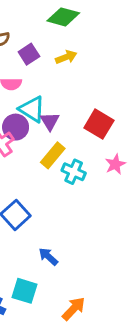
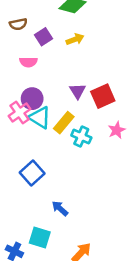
cyan triangle: (32, 109) -> (40, 118), moved
purple triangle: (50, 121) -> (78, 91), moved
red square: (99, 124) -> (103, 96), turned 35

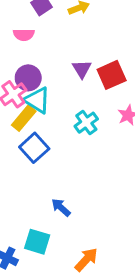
yellow rectangle: (64, 123) -> (24, 118), moved
cyan cross: (81, 136) -> (86, 123), turned 30
blue square: (32, 173) -> (34, 148), moved

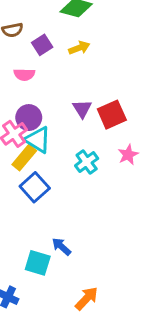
cyan square: (37, 242) -> (38, 263), moved

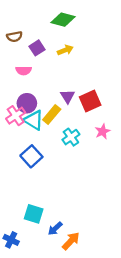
yellow rectangle: (24, 158) -> (52, 115), moved
blue arrow: (61, 247) -> (55, 229), moved, turned -84

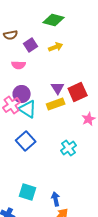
yellow rectangle: (52, 115) -> (56, 104), moved, turned 30
cyan cross: (71, 137) -> (69, 148), moved
blue arrow: (55, 229) -> (56, 199), moved, turned 120

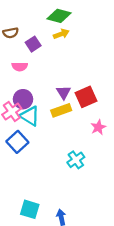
yellow arrow: (56, 47) -> (61, 34), moved
blue square: (26, 141) -> (17, 142), moved

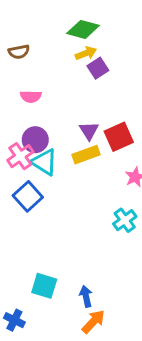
purple square: (33, 44) -> (98, 68), moved
cyan cross: (76, 160) -> (125, 220), moved

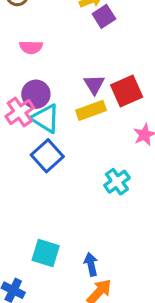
blue square: (28, 196) -> (47, 156), moved
cyan cross: (125, 220) -> (117, 182), moved

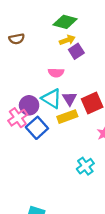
pink semicircle: (31, 47) -> (56, 73), moved
cyan triangle: (46, 118) -> (52, 99), moved
blue square: (47, 156) -> (37, 128), moved

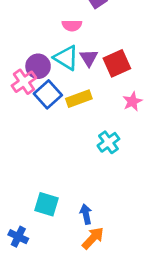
yellow rectangle: (67, 117) -> (79, 99), moved

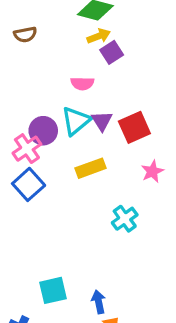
cyan triangle: (66, 58) -> (76, 121), turned 48
blue square: (48, 94) -> (29, 184), moved
cyan square: (46, 204) -> (53, 290), turned -30

